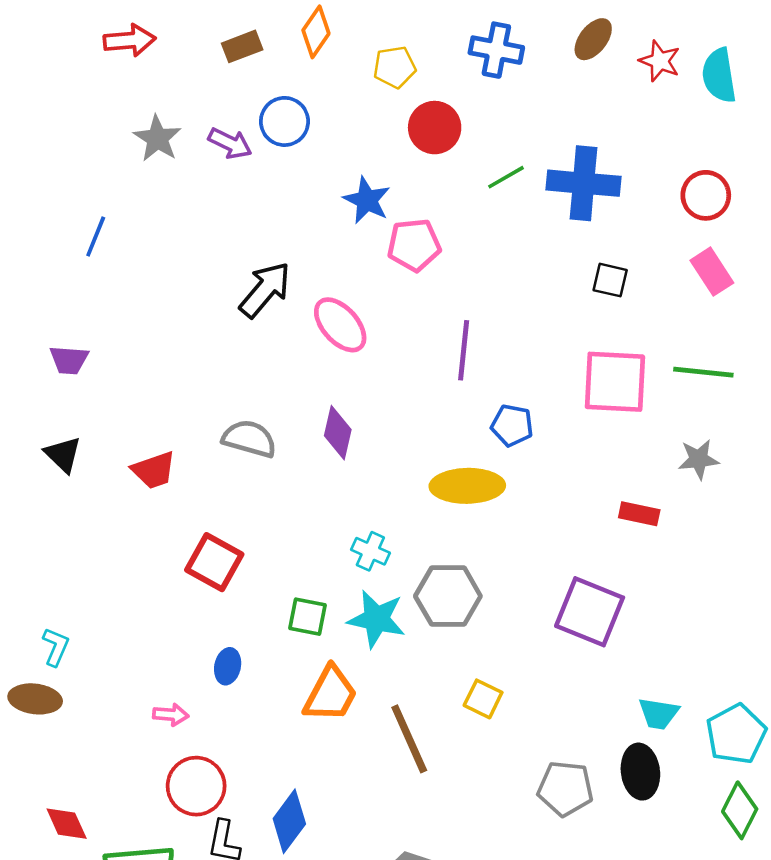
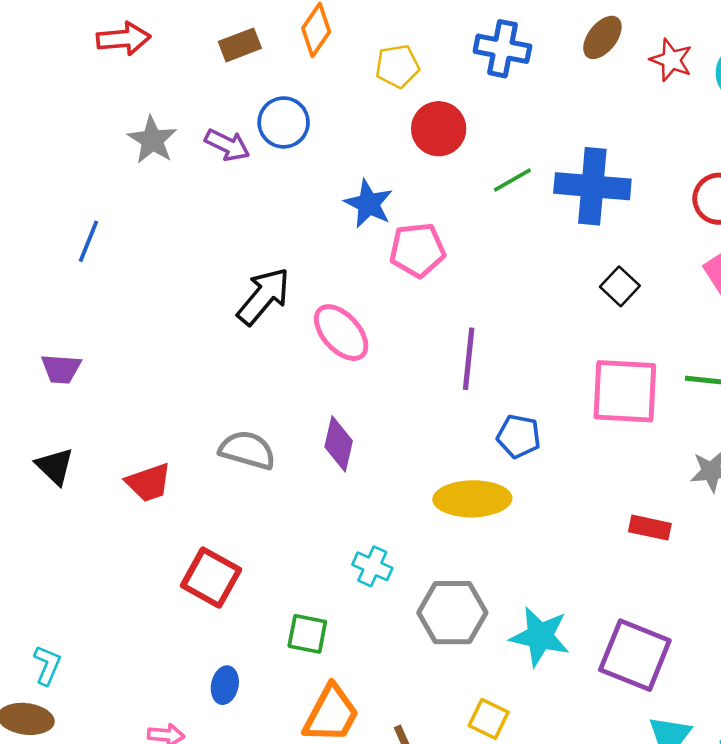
black square: (610, 280) -> (620, 286), turned 30
purple square: (590, 612) -> (635, 655), moved
cyan star: (376, 619) -> (540, 636), moved

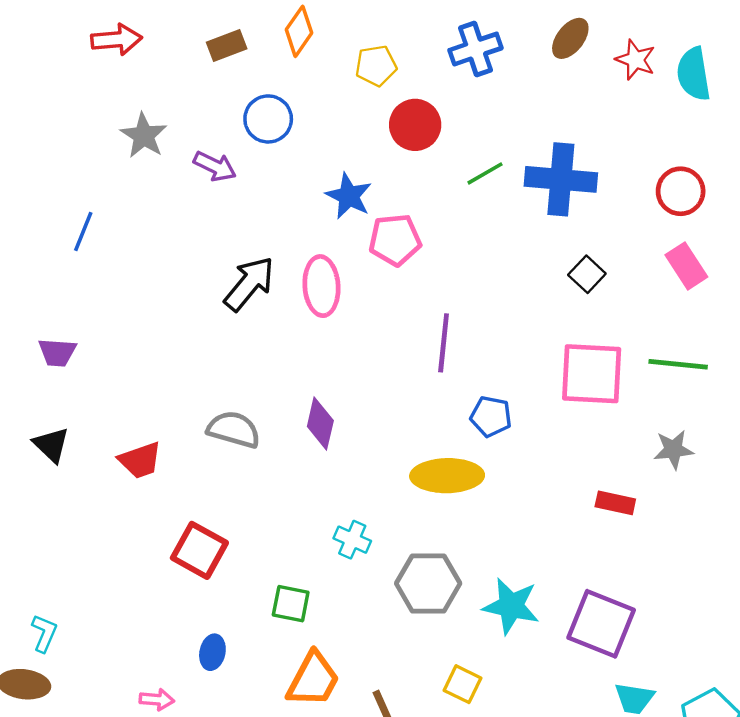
blue cross: (502, 49) -> (476, 49), turned -30
purple arrow: (227, 145) -> (215, 166), moved
pink ellipse: (341, 333) -> (321, 286), moved, turned 38

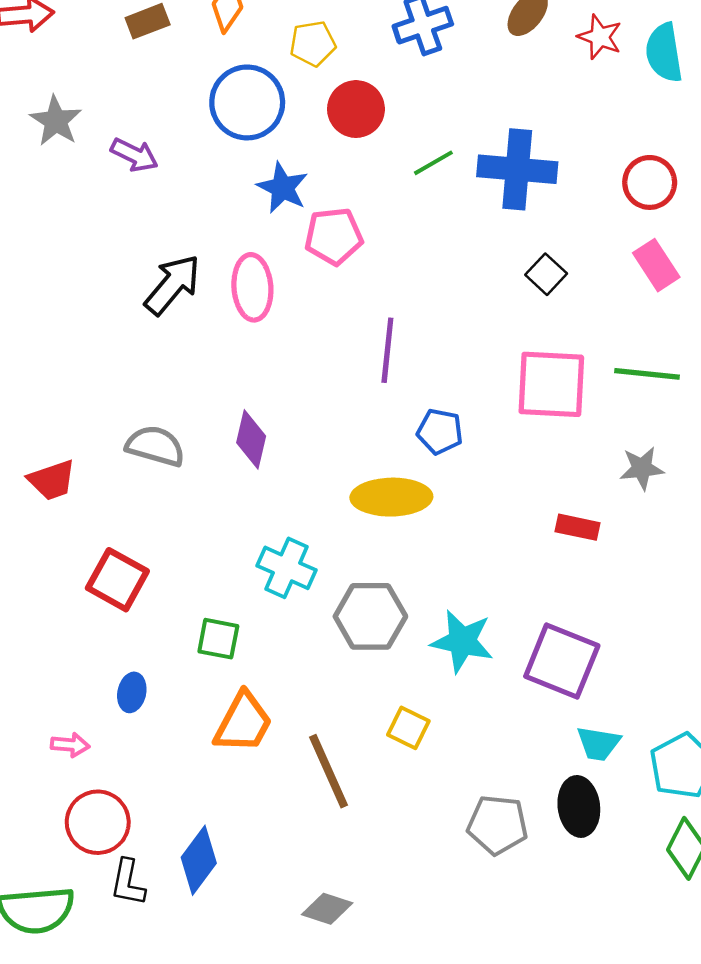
blue circle: (268, 119) -> (247, 102), moved, size x1.4
cyan cross: (352, 540) -> (286, 568), size x1.4

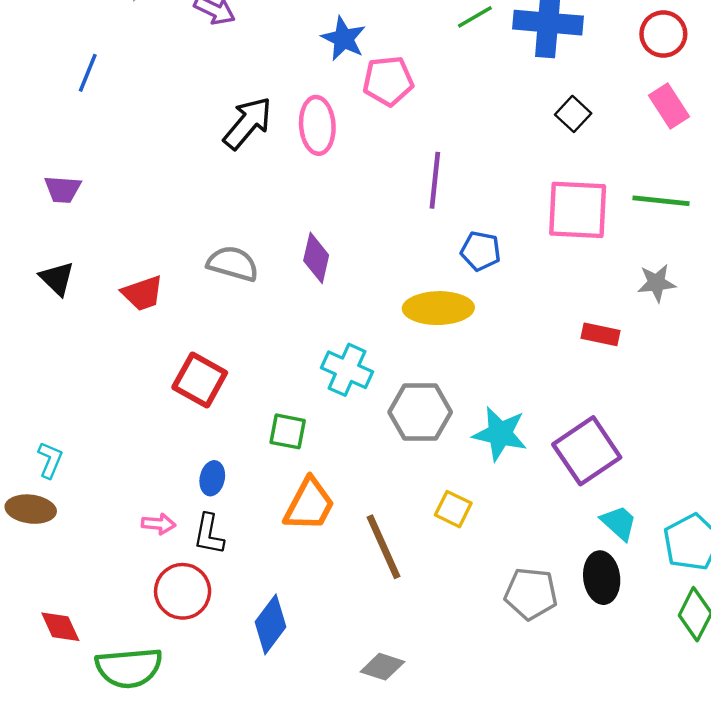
purple square: (562, 661) -> (587, 451), turned 34
cyan trapezoid: (599, 744) -> (619, 523), turned -147
black L-shape: (128, 883) -> (209, 534), moved

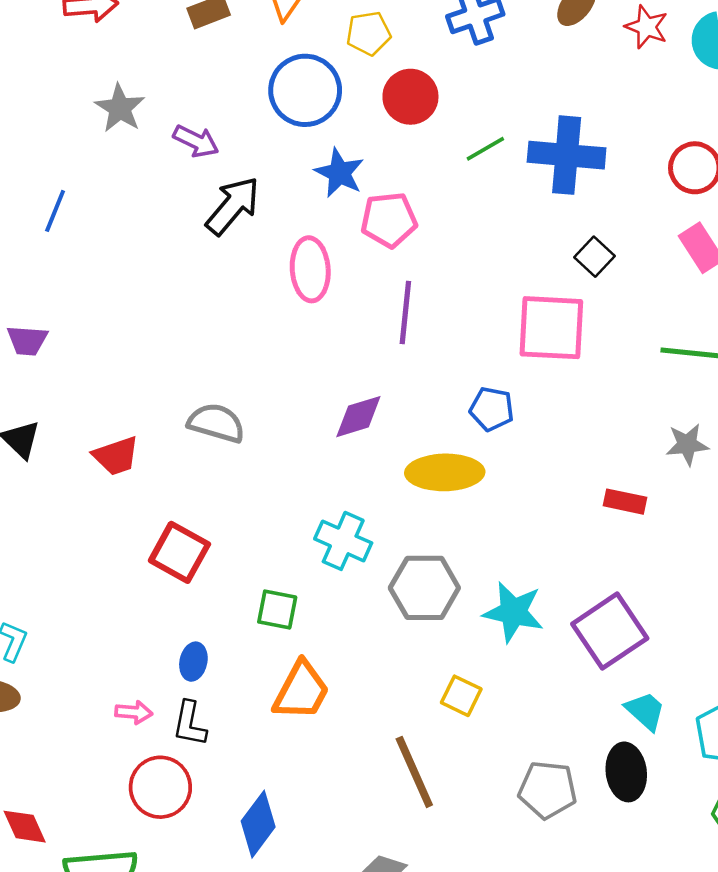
black arrow: (248, 123) -> (233, 206), moved
purple line: (435, 180) -> (405, 312), moved
pink square: (578, 210) -> (551, 328), moved
purple diamond: (316, 258) -> (358, 417), moved, turned 60
brown line: (384, 547) -> (414, 772), moved

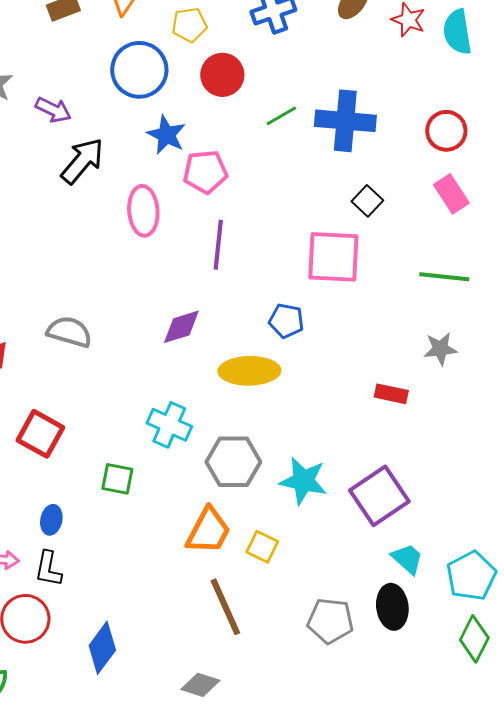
orange trapezoid: (301, 691) -> (208, 531), moved

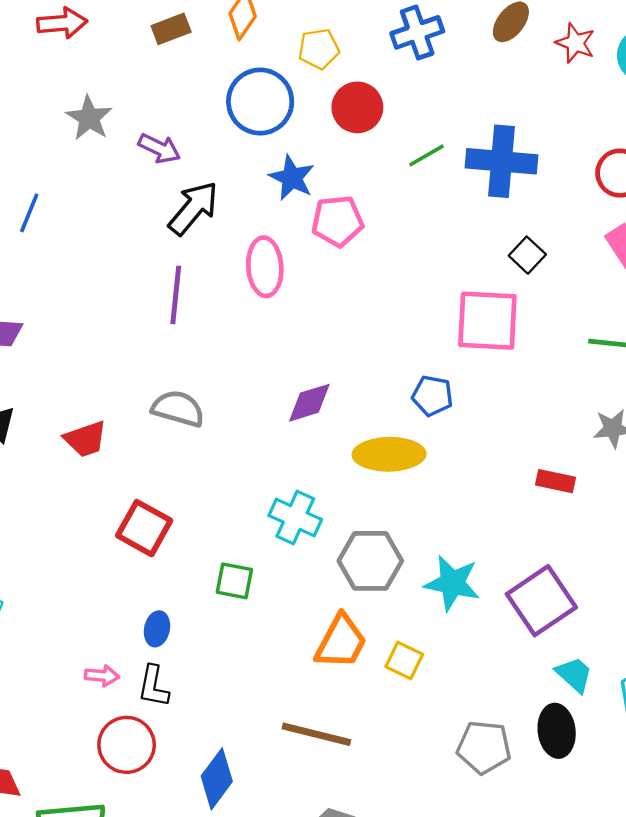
purple line: (218, 245) -> (176, 295), moved
brown line: (225, 607) -> (316, 734), moved, turned -52

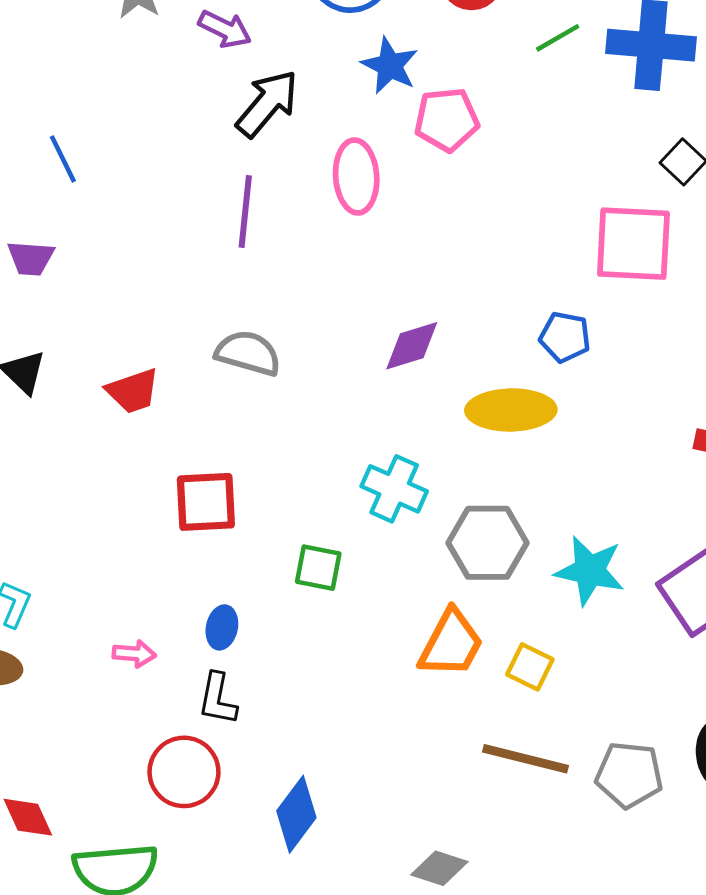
blue line: (29, 213) -> (63, 159), moved, turned -48
red square: (144, 528) -> (206, 502), turned -32
pink arrow: (102, 676) -> (134, 654), moved
brown line: (316, 734) -> (525, 759), moved

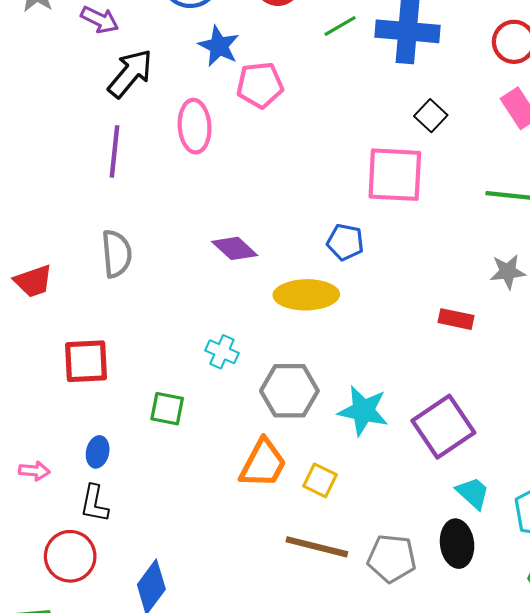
purple diamond: (412, 346) -> (235, 248), turned 60
gray semicircle: (248, 353) -> (117, 254), turned 69
cyan cross: (394, 489) -> (222, 352), size x0.7

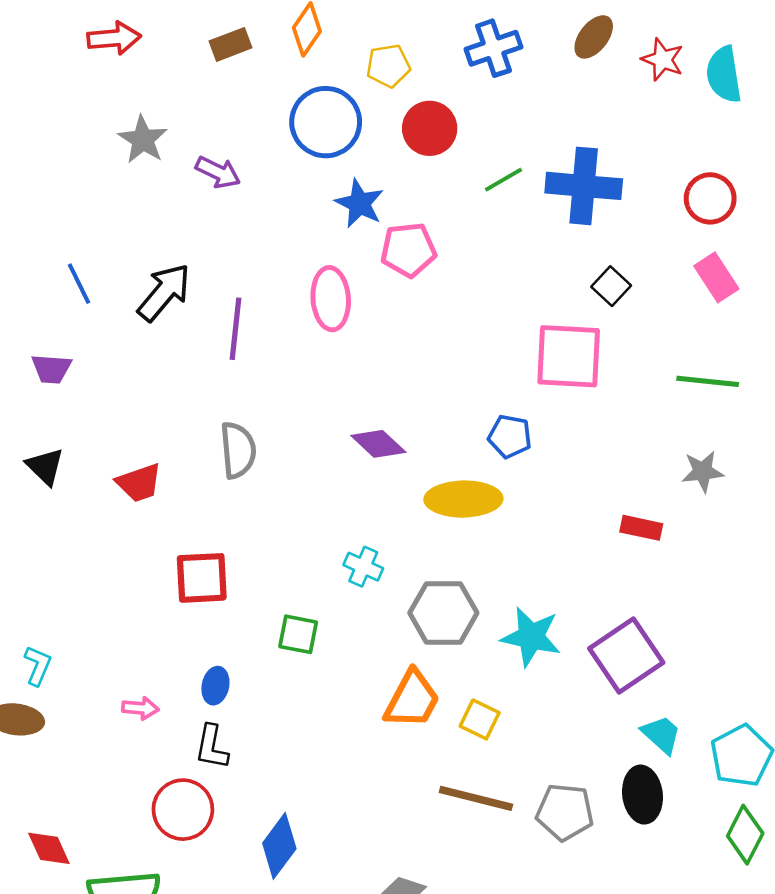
black arrow: (130, 73) -> (164, 292), moved

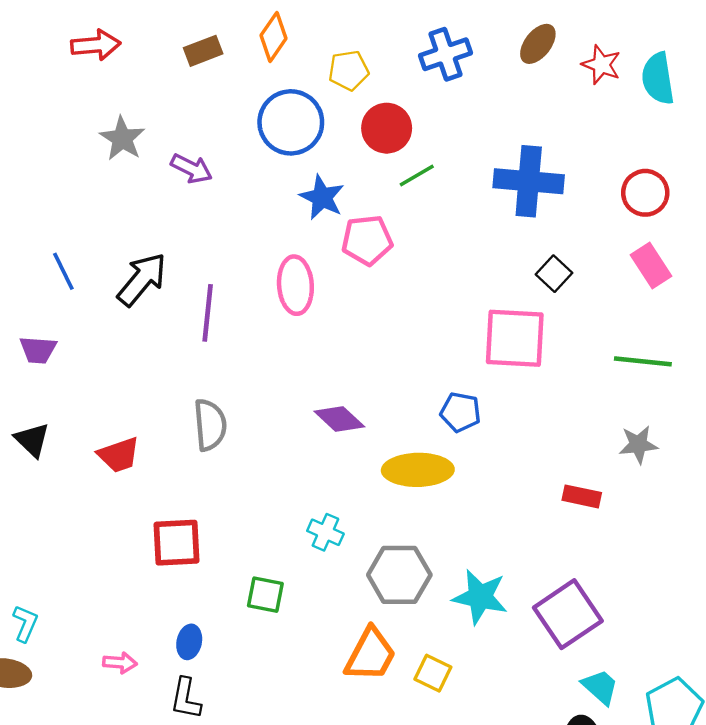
green line: (504, 180) -> (417, 175), moved

